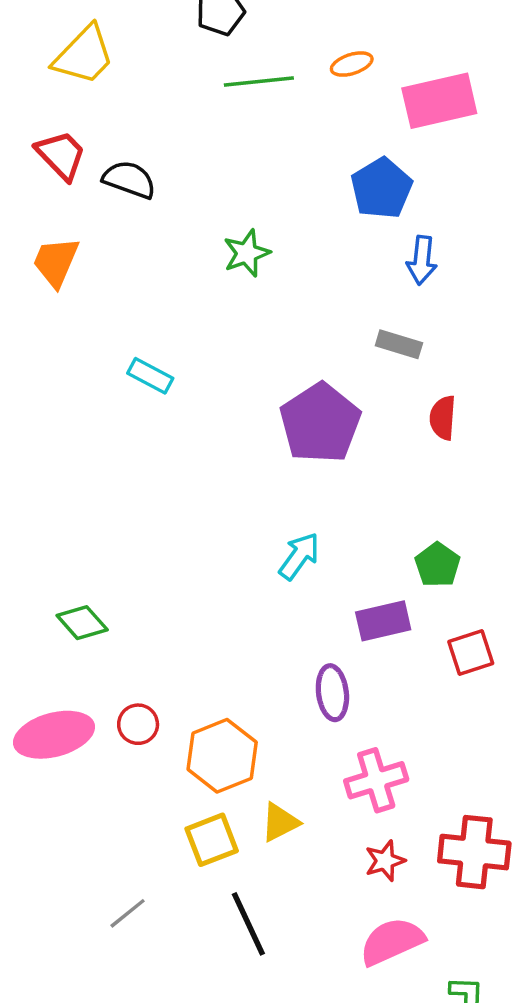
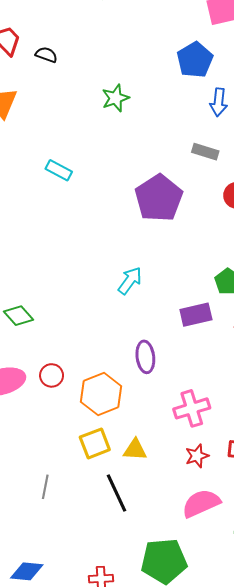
black semicircle: (129, 180) -> (46, 55), size x0.7
cyan arrow: (299, 556) -> (130, 281), moved
purple ellipse: (332, 693) -> (145, 357), moved
yellow triangle: (280, 822) -> (135, 450), moved, turned 30
gray line: (128, 913) -> (45, 487), turned -40

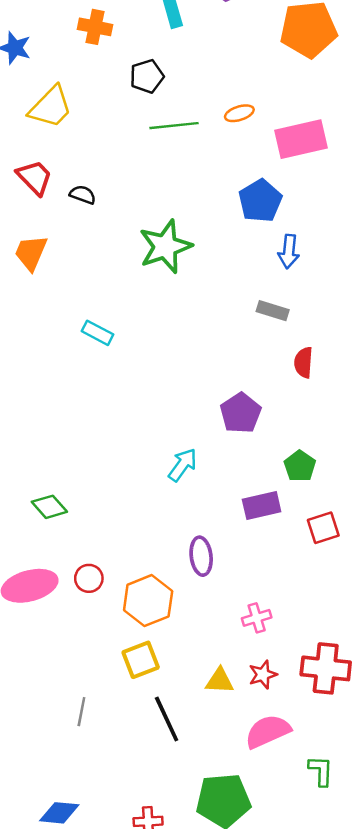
green star: (115, 98) -> (165, 246), size x1.6
purple pentagon: (159, 198) -> (241, 413), moved, size x0.7
pink cross: (192, 408) -> (257, 618), size x0.7
yellow triangle: (135, 450) -> (220, 681), moved

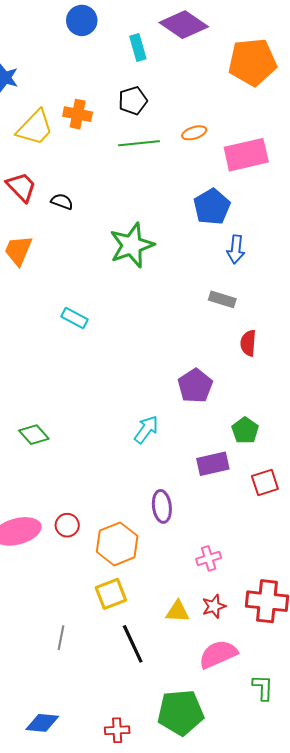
orange cross: (95, 27) -> (78, 114), moved
black pentagon: (147, 76) -> (133, 101), moved
green diamond: (49, 507) -> (34, 435), moved

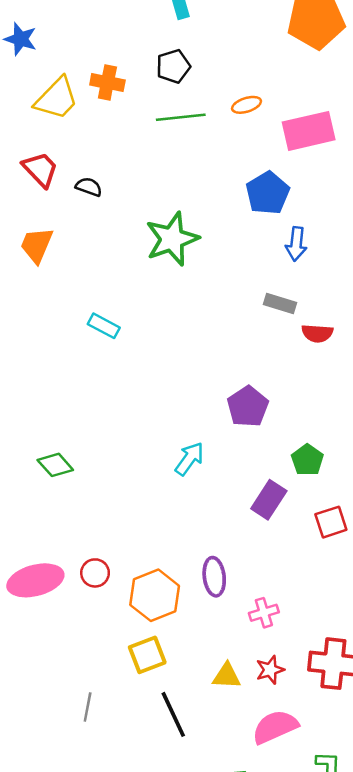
red semicircle: (248, 343) -> (317, 333), moved, turned -90
purple rectangle: (213, 464) -> (269, 500), turned -44
purple ellipse: (162, 506) -> (214, 577), moved

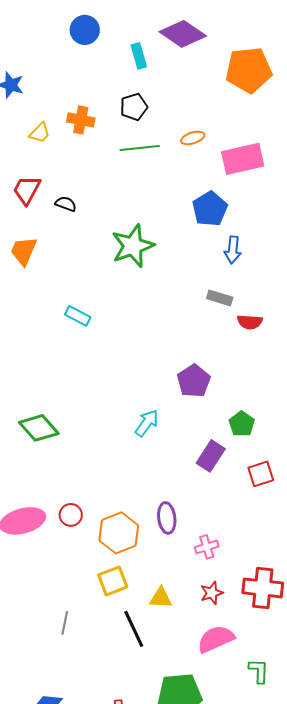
yellow trapezoid: (57, 99) -> (40, 133), size x0.6
red trapezoid: (40, 169) -> (27, 190), turned -108
green diamond: (55, 465) -> (39, 428), size x1.4
yellow triangle: (227, 676) -> (161, 598), moved

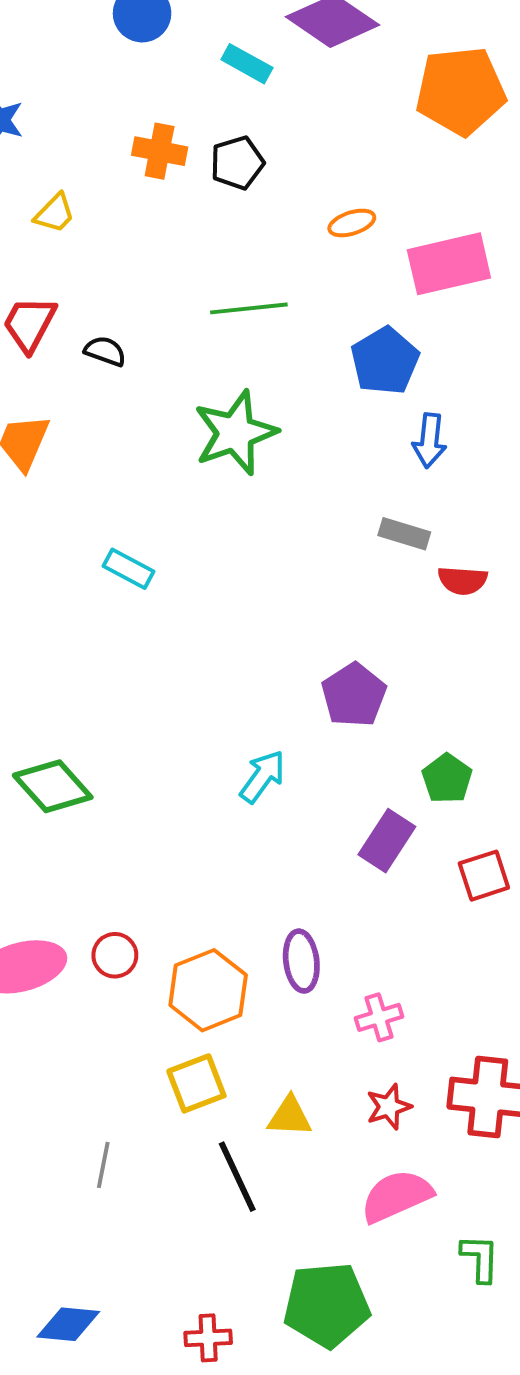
cyan rectangle: (139, 56) -> (247, 64), turned -45
orange cross: (81, 120) -> (160, 151), moved
green line: (140, 148) -> (249, 308), moved

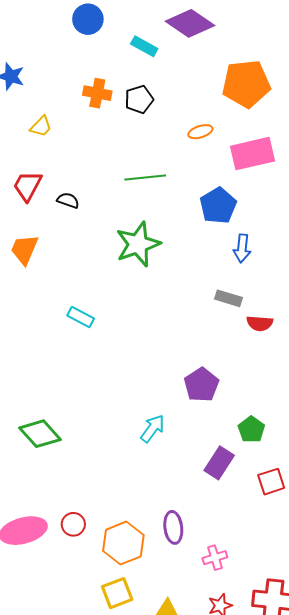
orange pentagon: (461, 91) -> (246, 84), moved

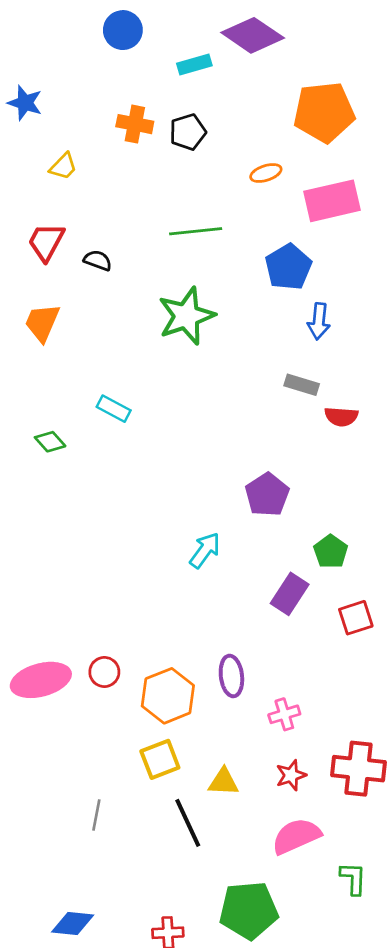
cyan rectangle: (144, 46) -> (194, 64), turned -45
green diamond: (40, 434) -> (50, 442), moved, size x0.6

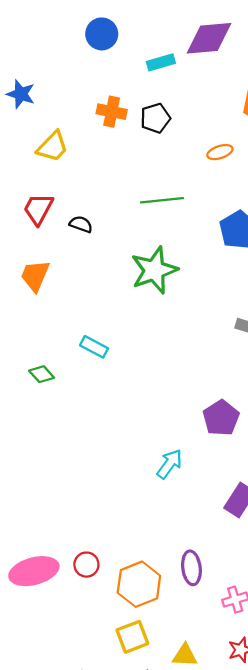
purple diamond: (253, 35) -> (209, 38), turned -39
yellow trapezoid: (63, 166) -> (53, 147), size x1.4

